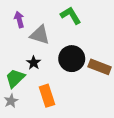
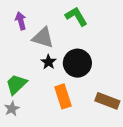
black star: (34, 63) -> (49, 62), moved
brown rectangle: (100, 67) -> (107, 101), moved
orange rectangle: (47, 96) -> (63, 96), moved

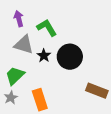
green L-shape: (76, 16) -> (47, 28), moved
gray triangle: (43, 38) -> (24, 45), moved
orange rectangle: (63, 96) -> (40, 100), moved

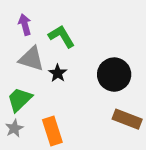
black circle: (70, 57) -> (114, 75), moved

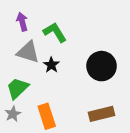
brown rectangle: (127, 119) -> (102, 114), moved, turned -35

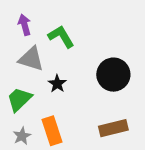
black star: (51, 65) -> (57, 84), moved
gray star: (13, 114) -> (22, 136), moved

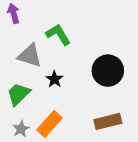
purple arrow: (25, 25) -> (14, 13), moved
orange rectangle: (52, 131) -> (50, 124), turned 60

